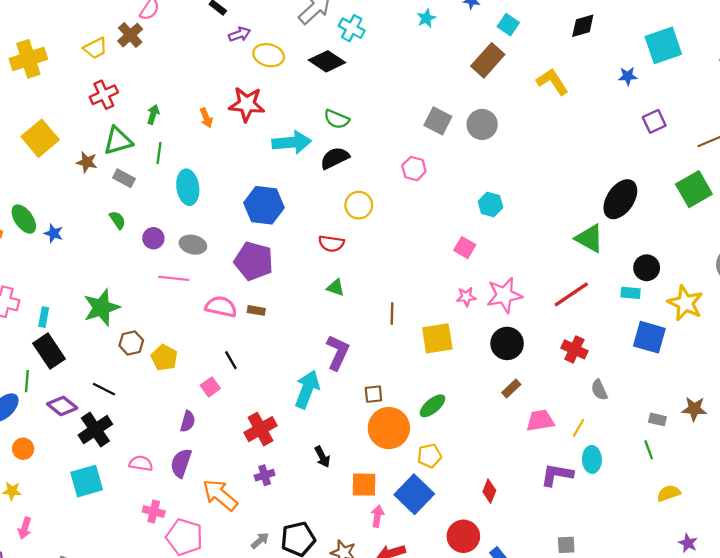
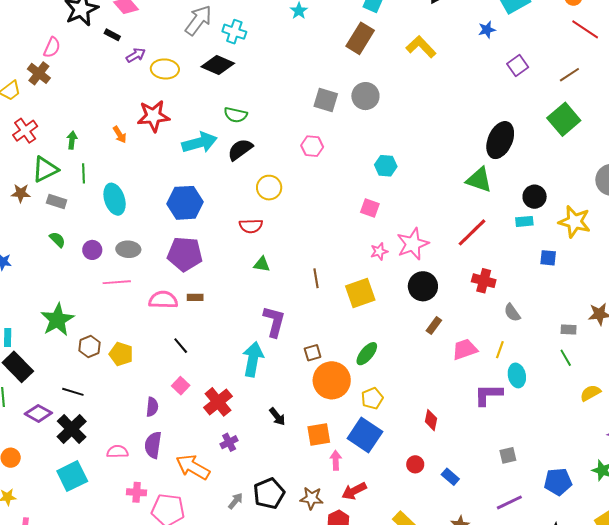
blue square: (649, 337) -> (548, 258), size x0.6
pink square: (210, 387) -> (181, 386), moved
red circle: (463, 536) -> (415, 464), size x0.6

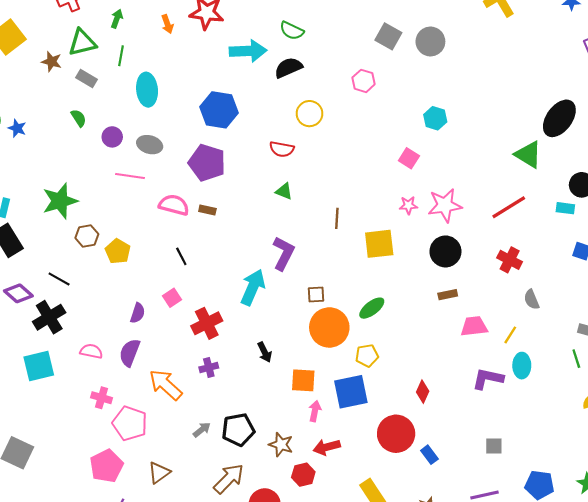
brown rectangle: (434, 326) -> (448, 295), turned 30
blue square: (365, 435) -> (351, 392), turned 32
red circle: (415, 464) -> (396, 434), size x2.0

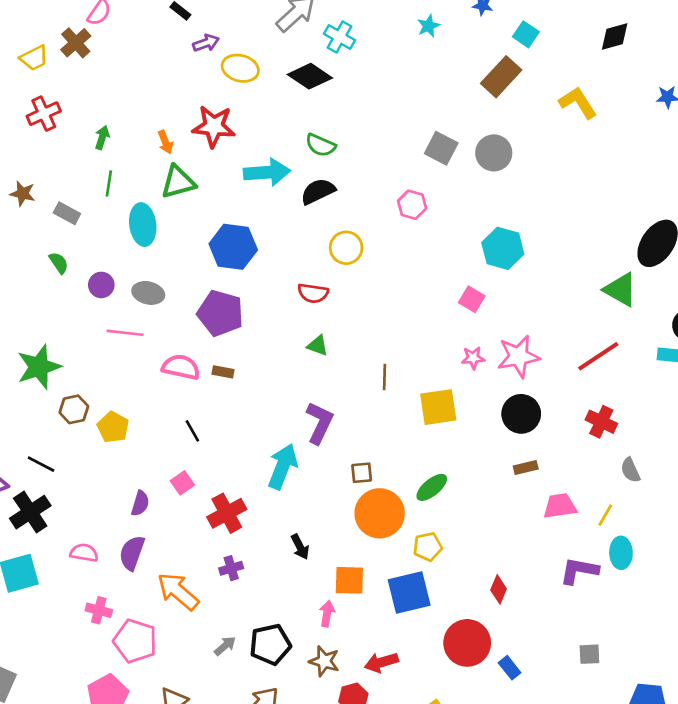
green triangle: (82, 43) -> (178, 182), moved
cyan hexagon: (435, 118) -> (503, 248), size x1.4
pink arrow: (315, 411) -> (327, 614), moved

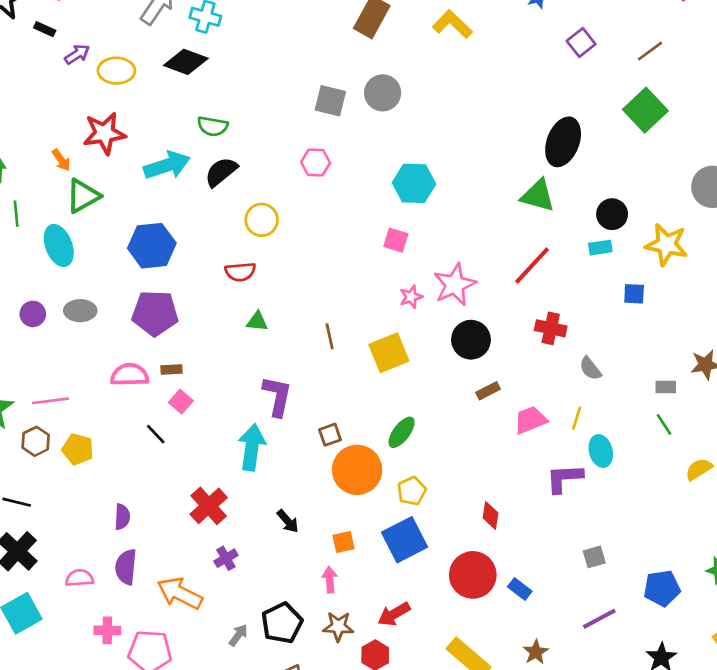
pink line: (125, 333) -> (50, 401), moved
pink square: (182, 483) -> (181, 402), moved
orange square: (349, 580) -> (344, 542), size x0.7

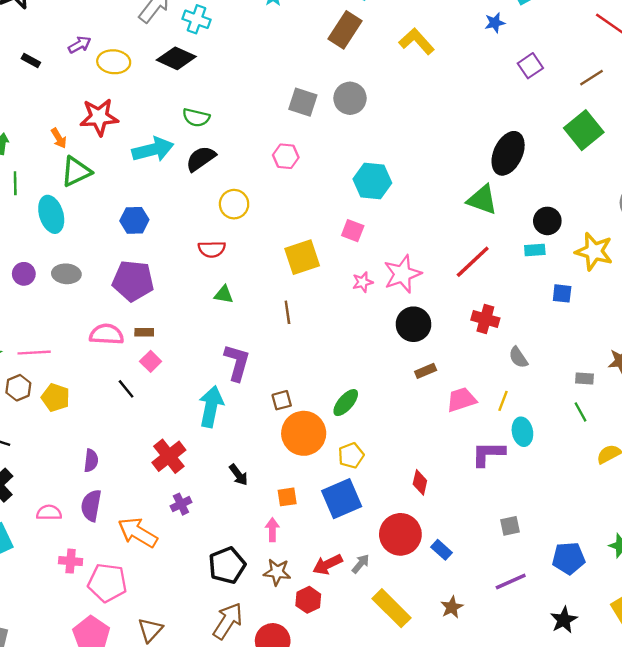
black rectangle: (45, 29) -> (31, 60), moved
blue hexagon: (152, 246) -> (134, 220), size x0.7
yellow square: (389, 353) -> (302, 257), moved
gray arrow: (238, 635) -> (361, 564), moved

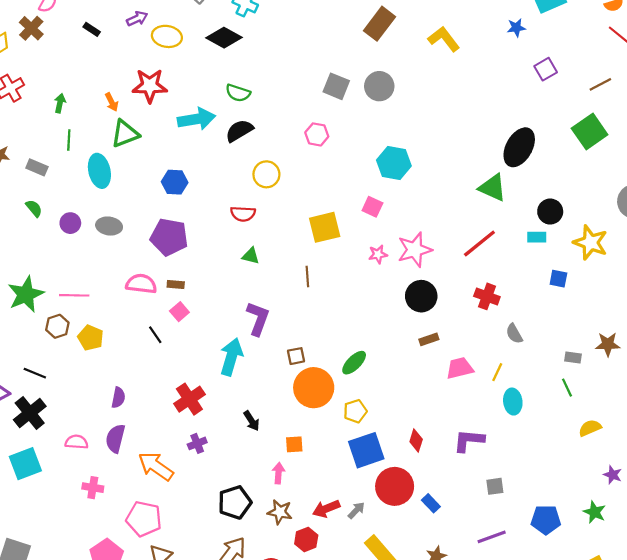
purple L-shape: (488, 454) -> (469, 440), moved
blue square: (342, 499) -> (366, 450), moved
pink pentagon: (107, 583) -> (144, 519), moved

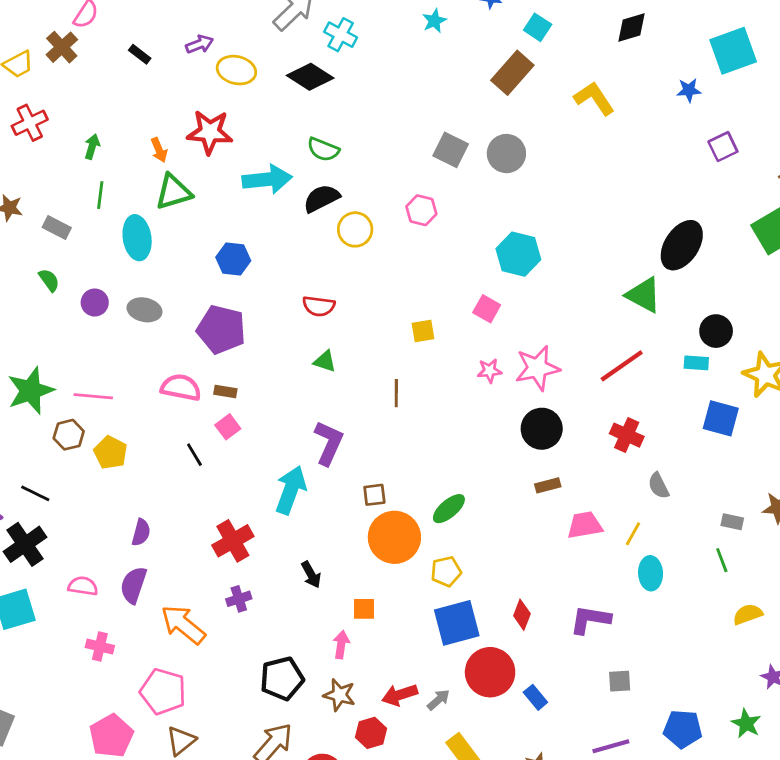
yellow circle: (266, 174) -> (355, 229), moved
yellow square: (325, 227) -> (423, 331), size x0.6
blue square: (558, 279) -> (721, 418), size x1.5

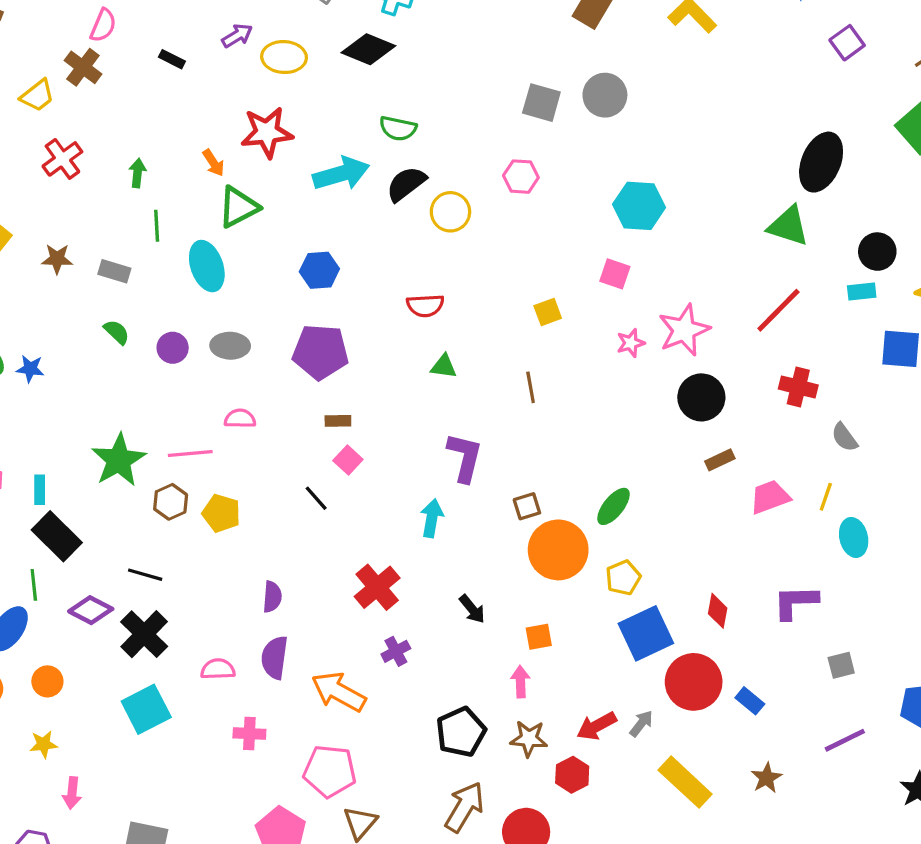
pink semicircle: (181, 387) -> (240, 419), moved, size x0.7
cyan arrow: (291, 490) -> (432, 518), size x0.7

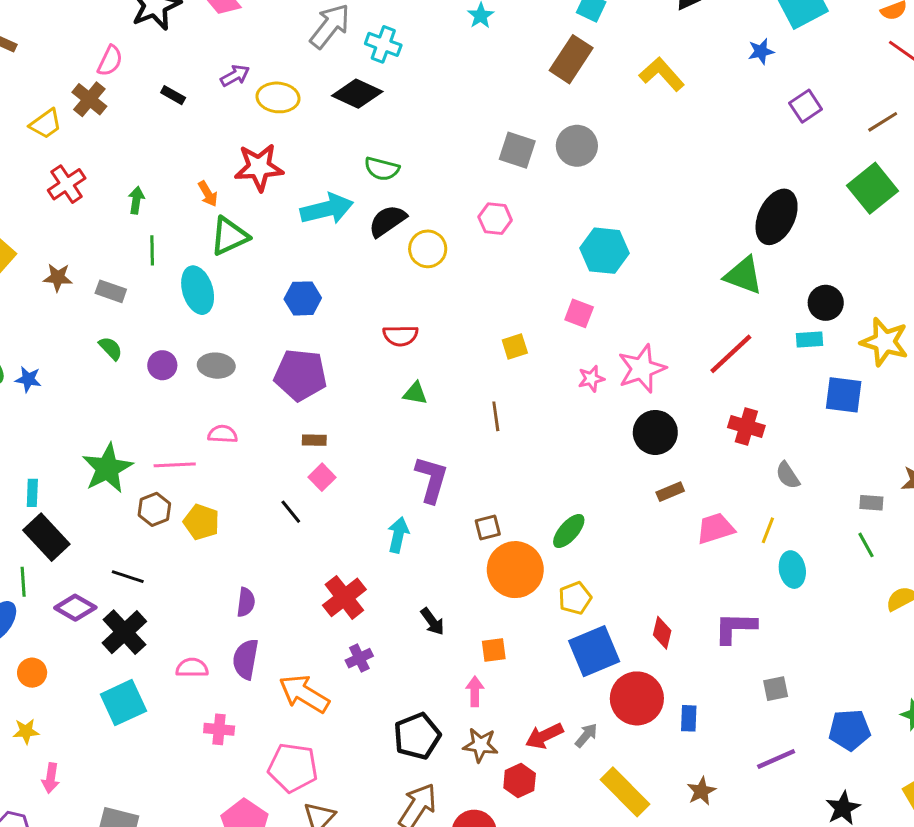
blue rectangle: (750, 701) -> (689, 718), turned 50

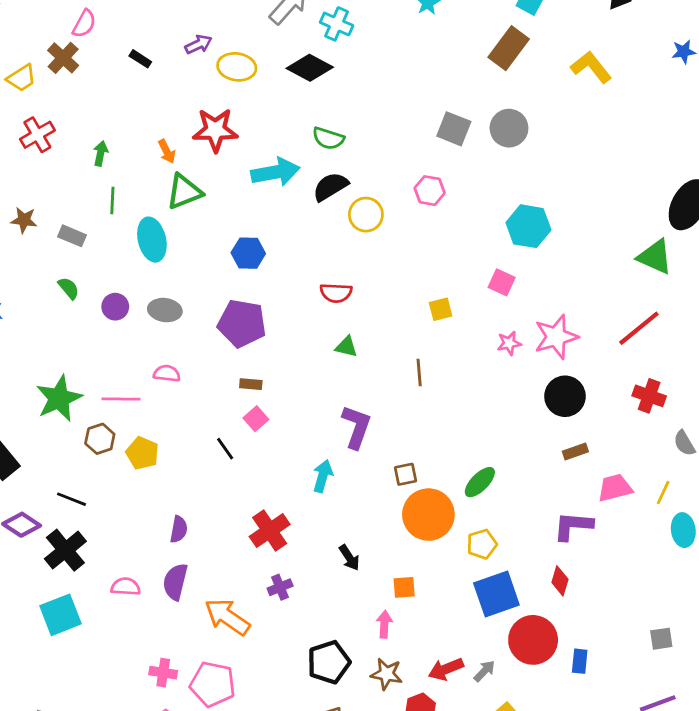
purple L-shape: (735, 628) -> (573, 526), moved
pink cross: (219, 729) -> (163, 673), moved

